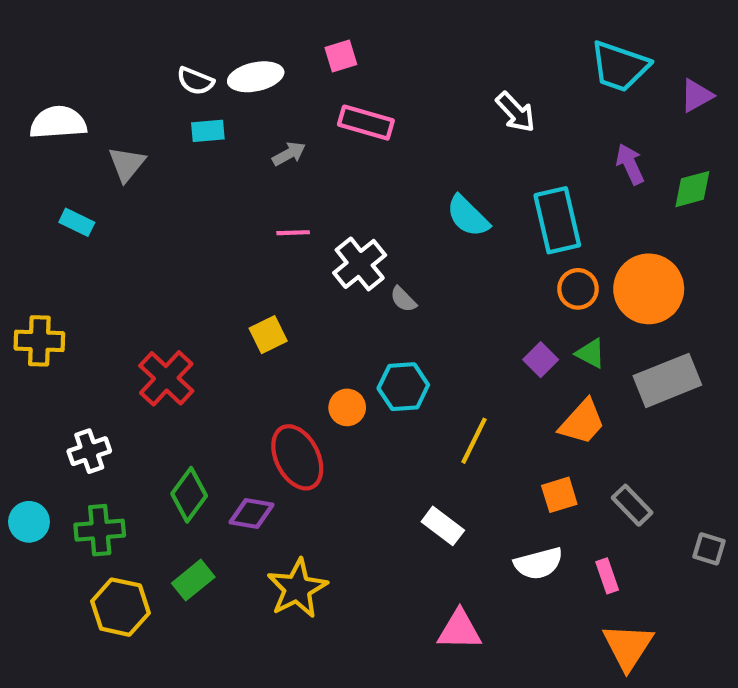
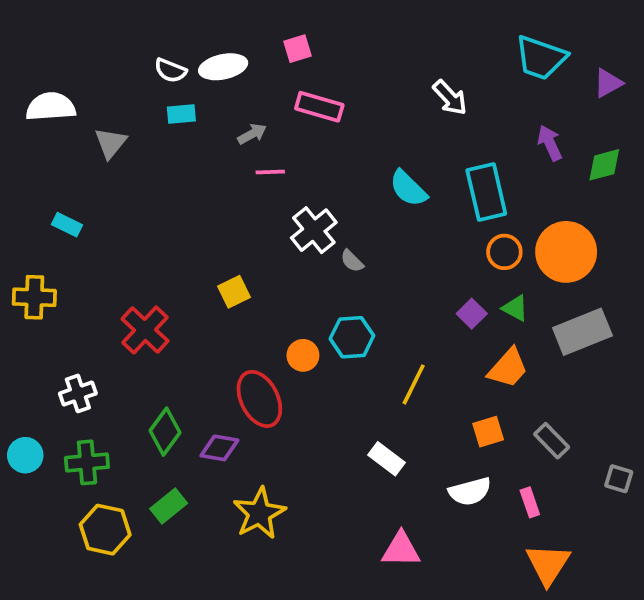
cyan rectangle: (77, 222) -> (67, 225), moved
pink line: (293, 233) -> (270, 172), moved

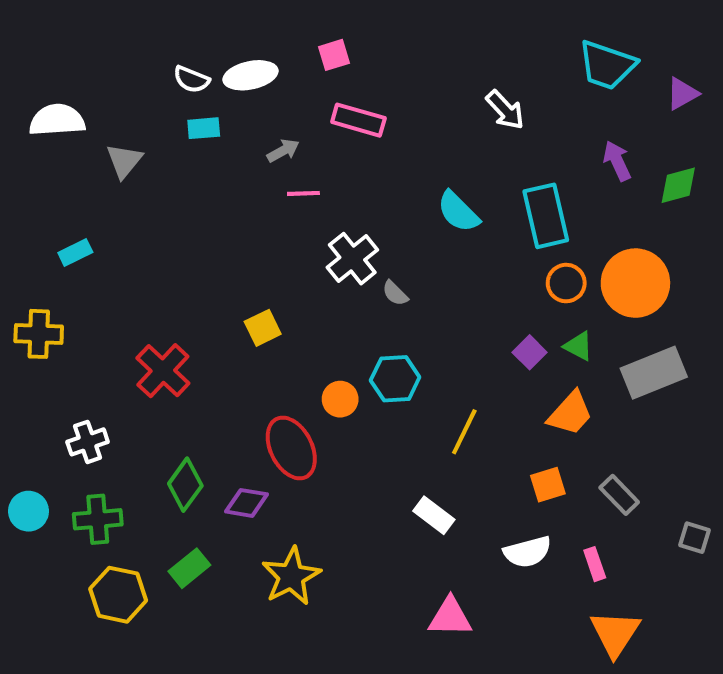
cyan rectangle: (67, 225) -> (75, 252), turned -52

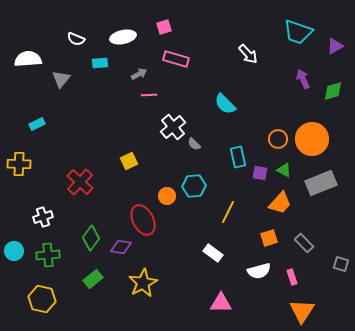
white semicircle: (191, 79) -> (76, 39), moved
cyan rectangle: (546, 216) -> (238, 157), moved, size x0.7
purple square: (530, 352) -> (260, 173), turned -35
yellow hexagon: (118, 595) -> (42, 299), moved

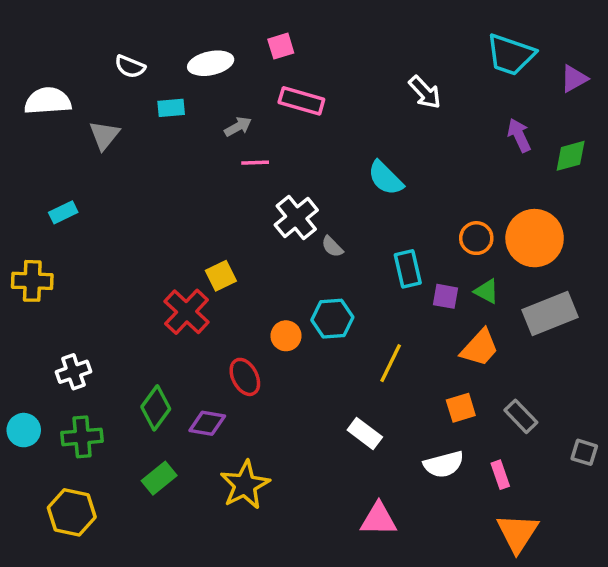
red cross: (80, 182) -> (187, 312), moved
red ellipse: (143, 220) -> (245, 377), size x0.7

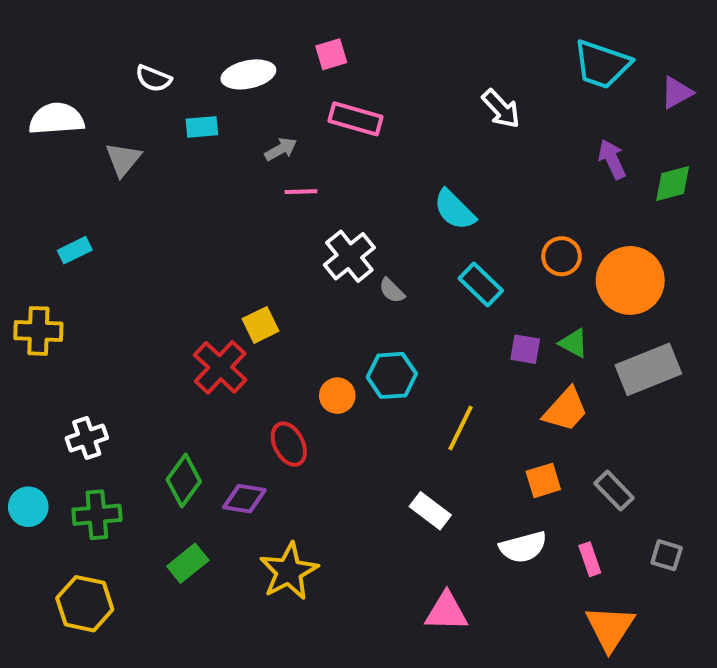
orange circle: (476, 238) -> (562, 256), moved
cyan rectangle: (408, 269) -> (481, 285), moved, turned -33
gray square: (584, 452) -> (667, 555), moved

